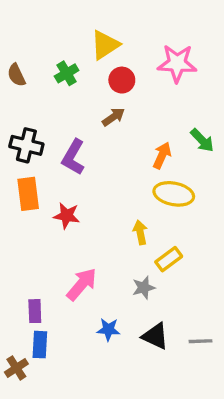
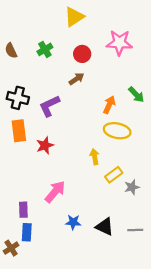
yellow triangle: (105, 45) -> (74, 17), moved
purple L-shape: (73, 157) -> (49, 106), turned 35
red star: (67, 216) -> (45, 145), turned -30
gray star: (144, 288) -> (132, 187), moved

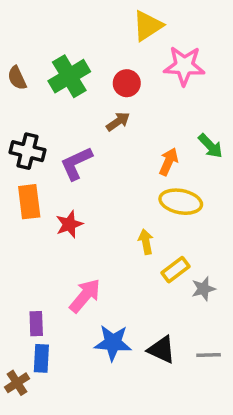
yellow triangle: (74, 17) -> (148, 26), moved
green cross: (45, 49) -> (69, 76), size x1.6
blue star: (73, 222) -> (113, 343), size x1.5

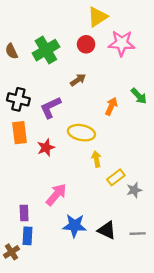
red circle: (127, 83) -> (86, 44), moved
yellow ellipse: (181, 202) -> (81, 133), moved

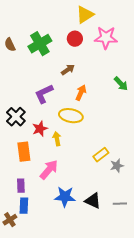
black cross: (18, 99) -> (16, 117), moved, turned 30
orange arrow: (111, 106) -> (81, 93), moved
orange rectangle: (20, 133) -> (24, 152), moved
yellow arrow: (96, 159) -> (57, 139), moved

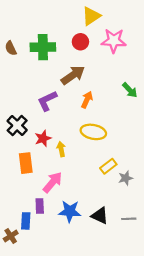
green cross: (40, 44) -> (43, 47), turned 30
brown arrow: (68, 70) -> (73, 75), size x1.6
yellow ellipse: (71, 116) -> (93, 132), moved
purple rectangle: (21, 186) -> (40, 206), moved

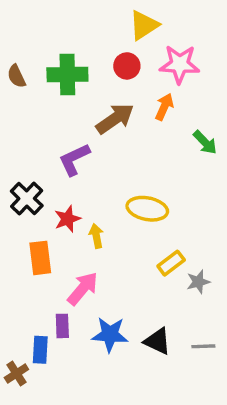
orange arrow: (87, 100) -> (164, 107), moved

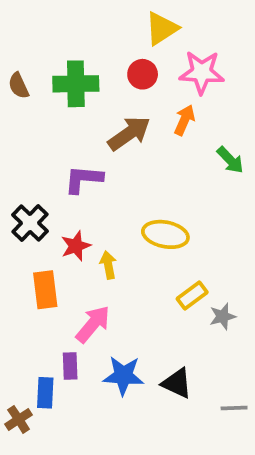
purple L-shape: (74, 159) -> (83, 179), turned 30
gray line: (203, 346) -> (234, 408), moved

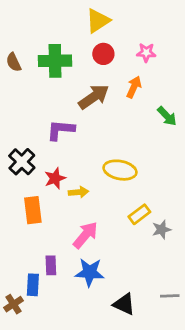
yellow triangle: (162, 28) -> (98, 21), moved
pink star: (202, 72) -> (146, 53), size x0.6
yellow arrow: (108, 265) -> (79, 192), turned 96
pink arrow: (93, 324) -> (85, 235), moved
black triangle: (177, 383) -> (124, 304), moved

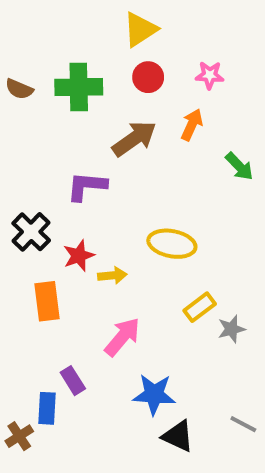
brown semicircle: (14, 62) -> (19, 89), turned -42
purple rectangle: (51, 265) -> (73, 381), turned -30
blue star: (90, 272) -> (154, 394), moved
gray line: (170, 296) -> (243, 424), turned 30

